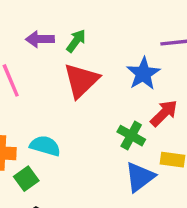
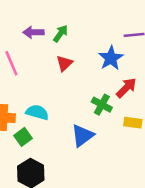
red triangle: (81, 80) -> (64, 63), size x0.6
blue triangle: (140, 177) -> (82, 136), moved

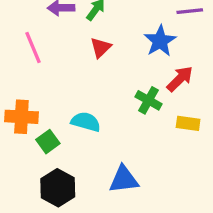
cyan semicircle: (37, 112) -> (86, 122), moved
blue triangle: (82, 136) -> (124, 180), moved, turned 30

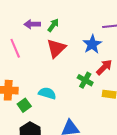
red triangle: (101, 48) -> (56, 48), size x1.5

